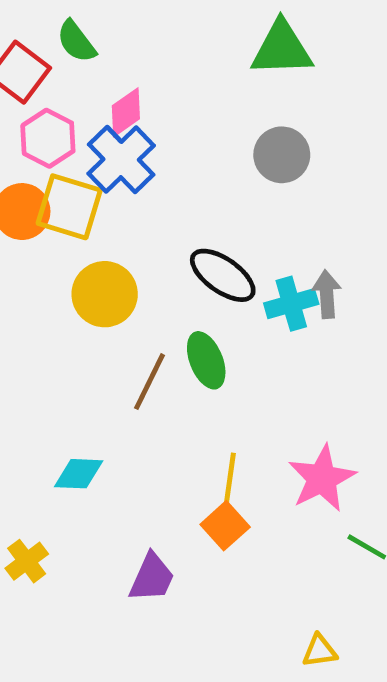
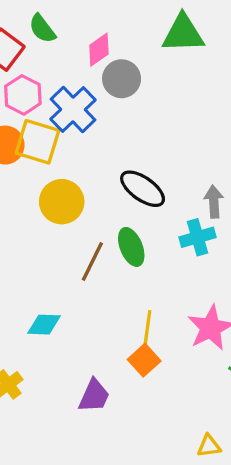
pink diamond: (126, 112) -> (99, 50), moved
gray circle: (282, 155) -> (122, 79), moved
cyan cross: (291, 304) -> (198, 237), moved

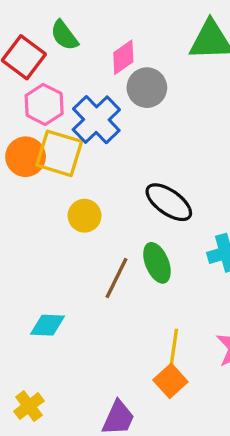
yellow circle: (62, 202) -> (85, 216), size x0.7
cyan diamond: (44, 325) -> (47, 325), moved

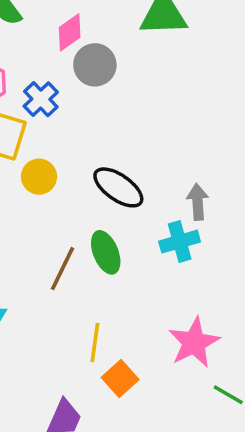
blue cross: (96, 120) -> (41, 99), size x0.7
yellow circle: (85, 216) -> (39, 177), moved
yellow line: (174, 347) -> (95, 342), moved

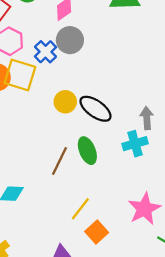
gray circle: (95, 65) -> (70, 40), moved
yellow circle: (39, 177) -> (65, 102), moved
yellow line: (95, 342) -> (80, 209), turned 30

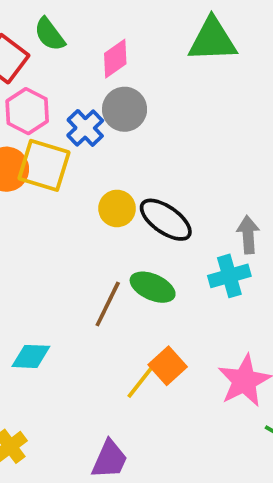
green ellipse: (87, 151) -> (153, 287), turned -44
orange square: (97, 232) -> (168, 366), moved

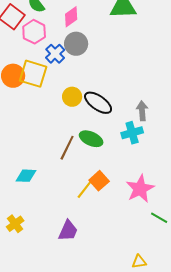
pink hexagon: (27, 111) -> (34, 32), moved

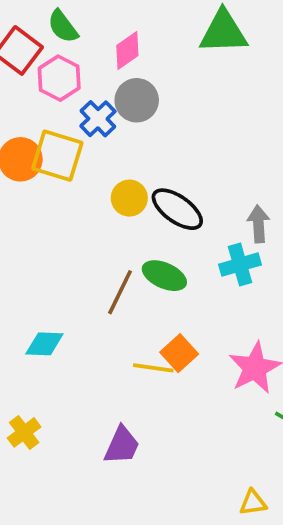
yellow line: (85, 189) -> (153, 368), turned 60

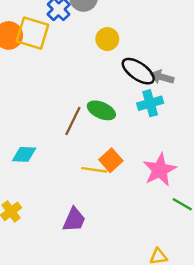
yellow circle: (129, 198) -> (107, 39), moved
black ellipse: (177, 209) -> (138, 71), moved
gray arrow: (258, 224) -> (162, 77), turned -70

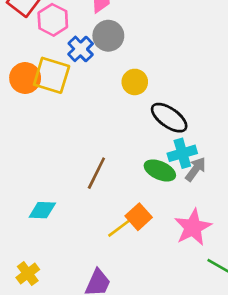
gray arrow: (162, 77) -> (196, 169), moved, turned 110
green ellipse: (101, 110) -> (160, 170), moved
yellow line: (94, 170) -> (120, 227), turned -45

